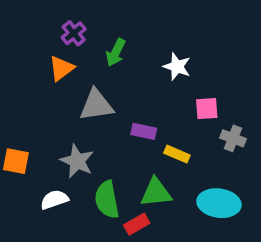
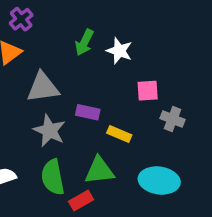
green arrow: (116, 53) -> (84, 42), moved
gray star: (77, 161) -> (49, 131), moved

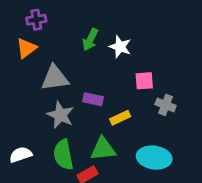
purple cross: (21, 19) -> (36, 20), turned 30
yellow rectangle: (119, 134) -> (120, 118), turned -48

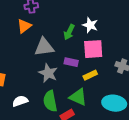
green arrow: (90, 40) -> (69, 32), moved
pink square: (144, 81) -> (93, 49), moved, size x1.5
green triangle: (103, 149) -> (78, 97), turned 30

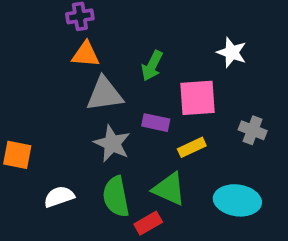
white star: (90, 25) -> (232, 52), moved
orange triangle: (24, 26) -> (86, 54), moved, turned 42

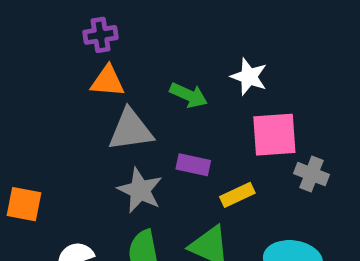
white star: (232, 52) -> (249, 77), moved
green arrow: (152, 66) -> (189, 95), turned -92
pink square: (198, 98) -> (274, 135), moved

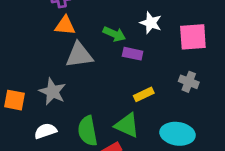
pink square: (274, 135) -> (193, 37), moved
purple rectangle: (193, 165) -> (133, 54), moved
gray star: (140, 190) -> (52, 92), moved

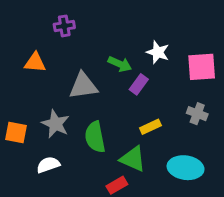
orange triangle: (65, 26) -> (35, 62), moved
purple rectangle: (133, 54) -> (139, 84), turned -66
green semicircle: (88, 131) -> (95, 137), moved

